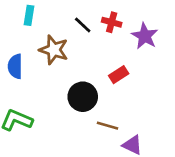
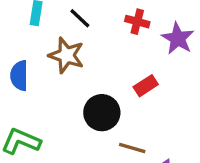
black line: (83, 25) -> (80, 18), moved

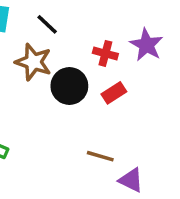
red cross: (137, 22) -> (105, 53), moved
black circle: (102, 113) -> (69, 86), moved

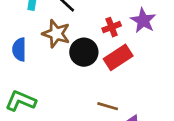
red cross: (105, 53) -> (112, 27), turned -36
red rectangle: (114, 93) -> (118, 57), size x1.5

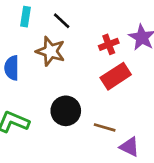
black circle: (84, 52) -> (66, 111), moved

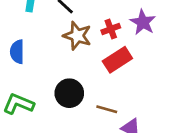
brown star: (51, 51) -> (77, 36), moved

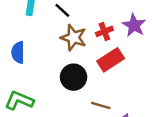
black circle: (69, 93) -> (74, 77), moved

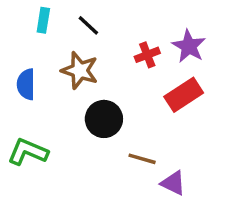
brown star: (74, 38) -> (80, 70), moved
red rectangle: (111, 60) -> (184, 95), moved

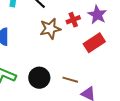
brown star: (80, 70) -> (50, 29), moved, turned -30
black circle: (104, 119) -> (39, 78), moved

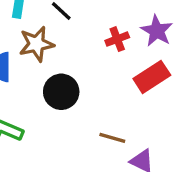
brown star: (50, 29) -> (36, 44), moved
black circle: (39, 78) -> (61, 92), moved

